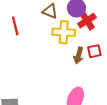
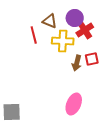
red line: (15, 26) -> (34, 35), moved

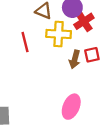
red line: (34, 35) -> (25, 42), moved

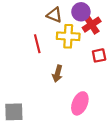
brown arrow: (75, 59) -> (58, 74), moved

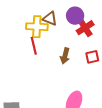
yellow cross: (68, 36) -> (37, 27), moved
brown arrow: (58, 74) -> (65, 56), moved

